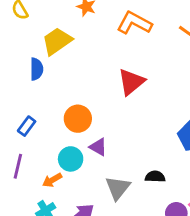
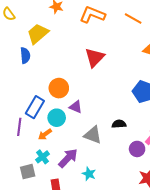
blue rectangle: (27, 126) -> (35, 107), moved, size x1.5
gray triangle: (118, 188) -> (93, 135), turned -42

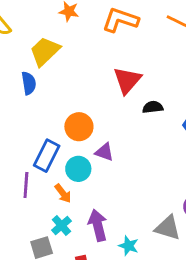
black semicircle: (119, 124) -> (153, 107), moved
orange arrow: (45, 134) -> (63, 193), turned -88
gray triangle: (93, 135) -> (168, 228), moved
purple arrow: (68, 158) -> (98, 225), turned -55

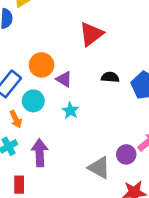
black semicircle: (153, 107) -> (110, 77), moved
purple triangle: (104, 152) -> (64, 79), moved
cyan star: (129, 246) -> (70, 111), moved

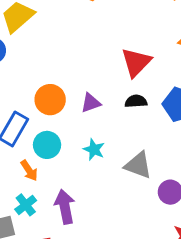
red triangle: (91, 34) -> (136, 62), moved
purple triangle: (64, 79) -> (91, 103), moved, turned -42
gray triangle: (99, 168) -> (138, 165), moved

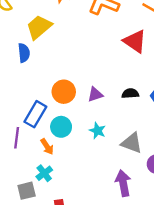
red triangle: (136, 62) -> (135, 41), moved, turned -40
purple arrow: (65, 207) -> (123, 183), moved

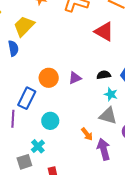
cyan circle: (61, 127) -> (50, 121), moved
cyan star: (97, 131) -> (111, 94), moved
orange arrow: (47, 147) -> (87, 134), moved

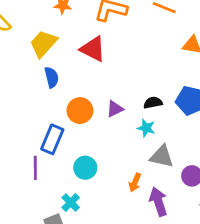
red triangle: (104, 32) -> (93, 49), moved
blue semicircle: (13, 48) -> (52, 77), moved
cyan star: (111, 94) -> (146, 128), moved
orange arrow: (87, 134) -> (135, 183), turned 64

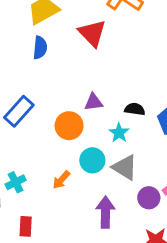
orange circle: (80, 111) -> (69, 126), moved
cyan circle: (85, 168) -> (92, 160), moved
orange arrow: (135, 183) -> (61, 180), moved

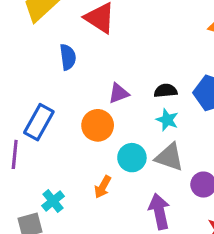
blue semicircle: (40, 48) -> (68, 57), moved
cyan star: (119, 133) -> (167, 120), moved

